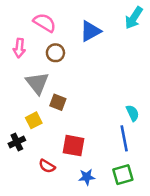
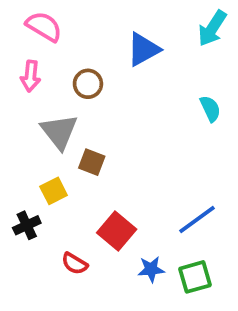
pink semicircle: (45, 23) -> (44, 26), moved
cyan semicircle: (133, 113) -> (210, 109), moved
blue line: (124, 138) -> (197, 220), turned 65
red square: (74, 146) -> (117, 231), turned 30
blue star: (87, 177) -> (151, 269), moved

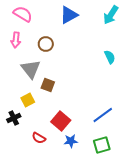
blue triangle: (143, 49) -> (69, 15), moved
blue star: (151, 269) -> (71, 141), moved

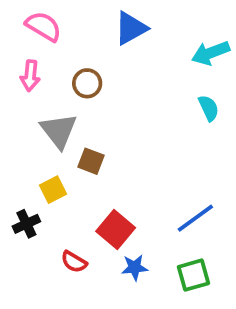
cyan arrow: (111, 15) -> (211, 53), moved, turned 36

